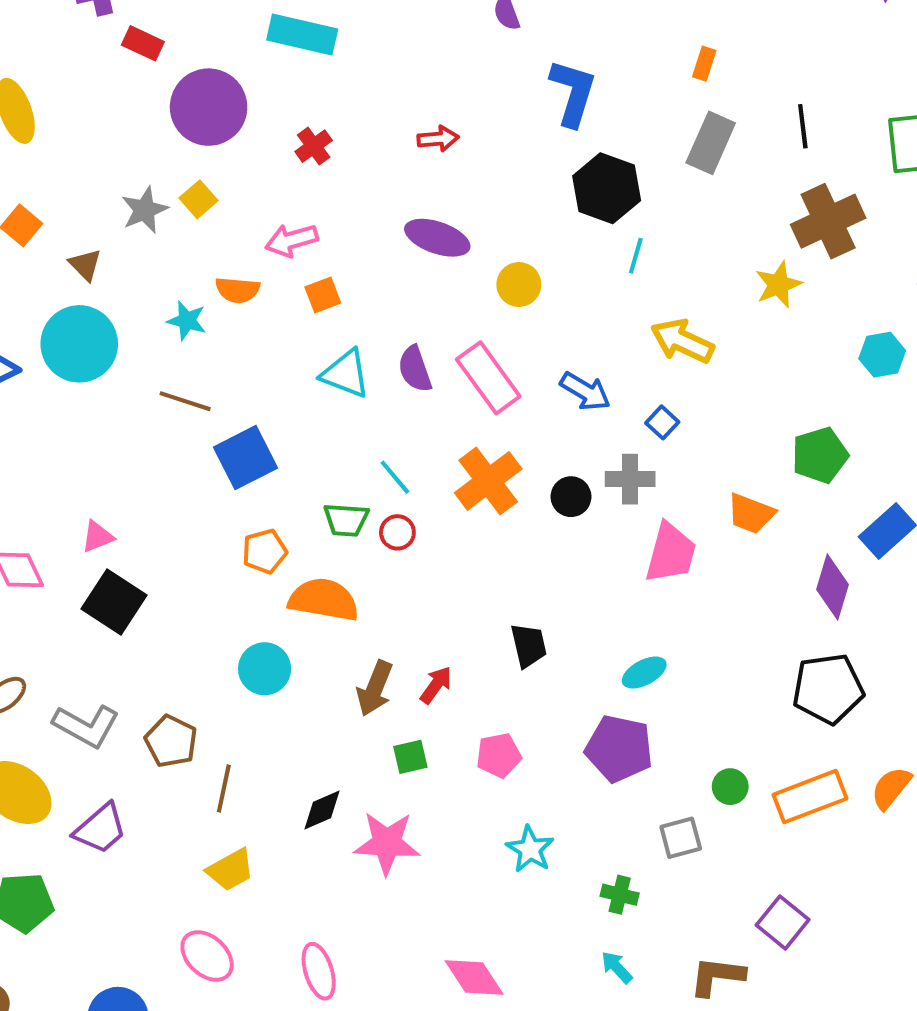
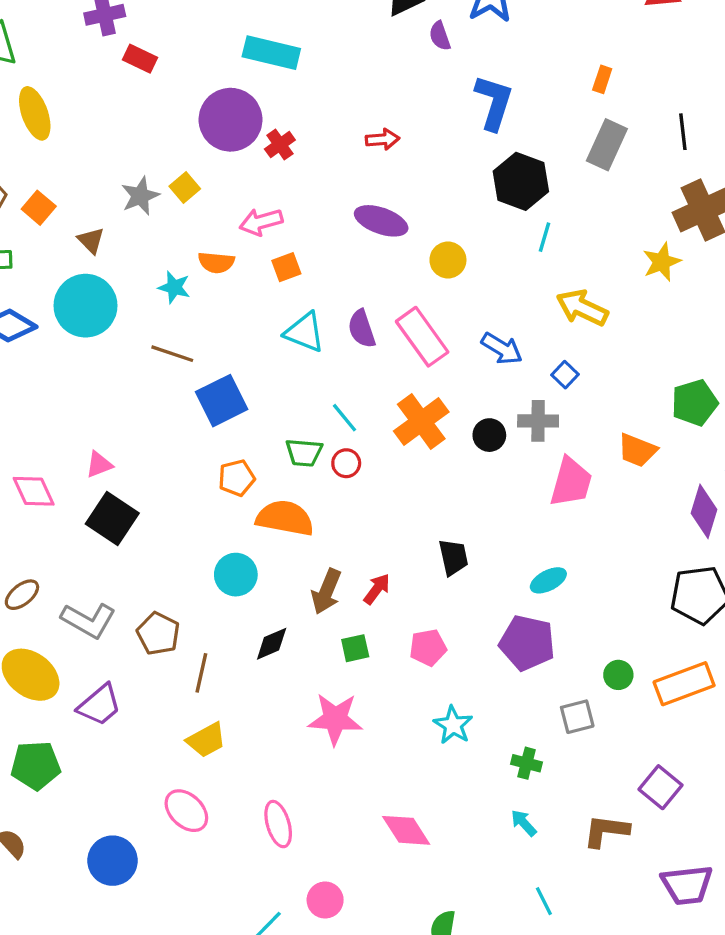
purple circle: (209, 107) -> (230, 120), moved
black diamond: (322, 810) -> (272, 644), moved

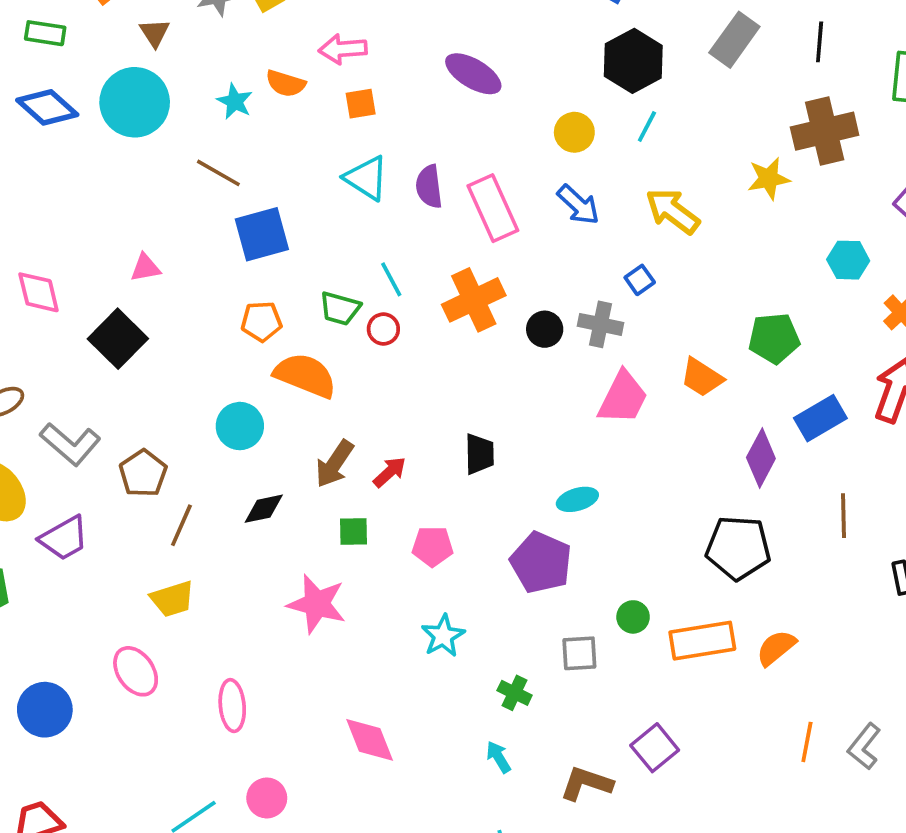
yellow circle: (448, 260) -> (574, 132), moved
blue arrow: (502, 348) -> (578, 205), moved
pink triangle: (99, 465) -> (145, 268), moved

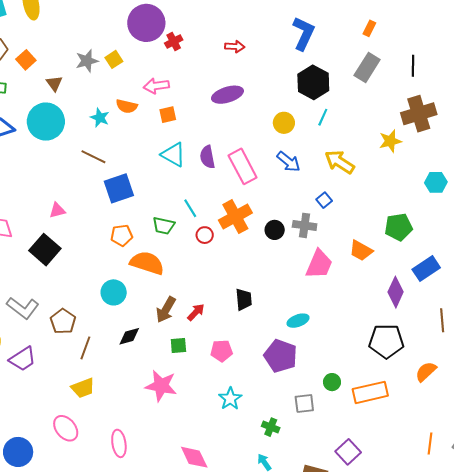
purple ellipse: (473, 74) -> (227, 95), turned -44
red circle: (383, 329) -> (205, 235), moved
orange semicircle: (776, 648) -> (426, 372), moved

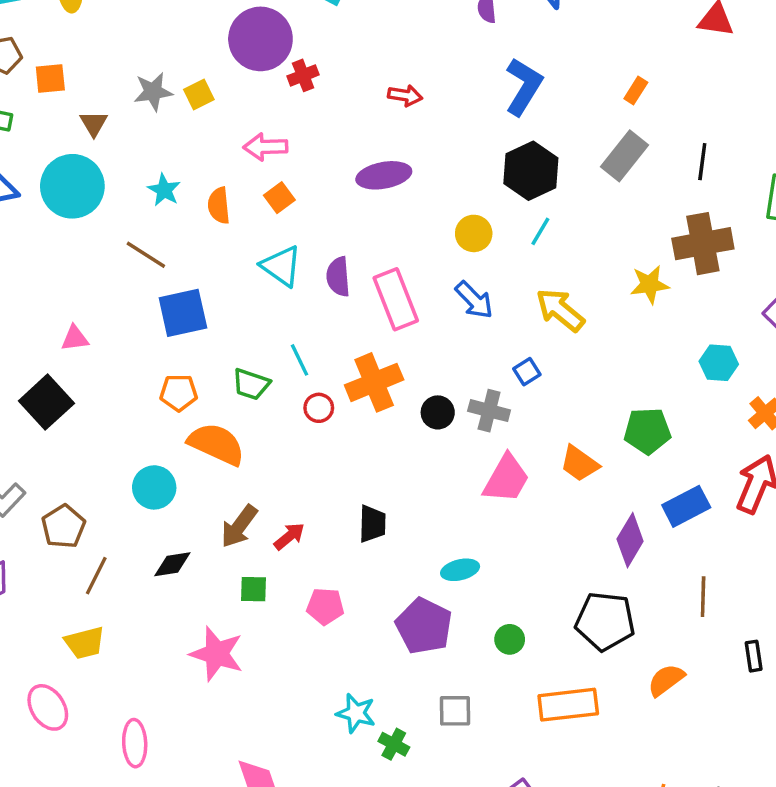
orange square: (26, 60) -> (50, 78), turned 30
orange semicircle: (127, 106) -> (219, 205), moved, turned 65
orange square: (168, 115) -> (279, 198), turned -30
green circle: (332, 382) -> (510, 639), moved
cyan star: (230, 399) -> (356, 713), moved, turned -30

